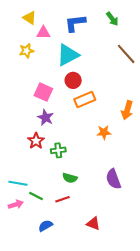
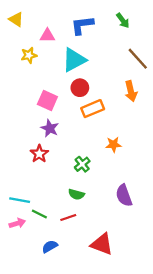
yellow triangle: (30, 18) -> (16, 19), moved
orange arrow: (127, 110) -> (131, 91), moved, turned -30
green cross: (58, 150) -> (82, 164), moved, turned -32
red triangle: (93, 224) -> (102, 244), size x1.5

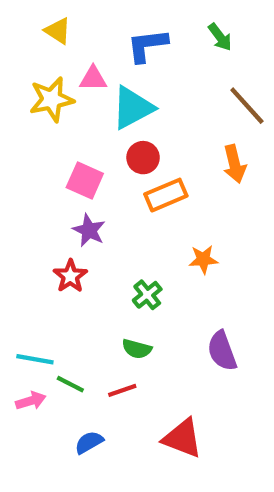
yellow triangle: (16, 19) -> (58, 31), moved
pink triangle: (47, 36) -> (93, 79), moved
yellow star: (29, 55) -> (52, 99), size x1.5

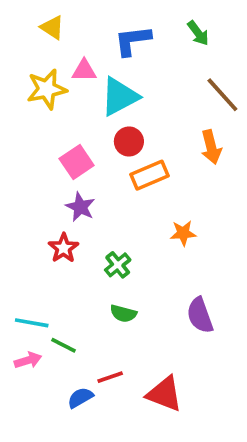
pink square: (85, 180) -> (77, 162), turned 32
green cross: (147, 295) -> (118, 265), moved
red line: (122, 390) -> (110, 377), moved

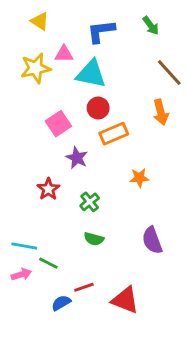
cyan triangle: (120, 97) -> (91, 74), turned 40
purple star: (80, 207) -> (77, 158), moved

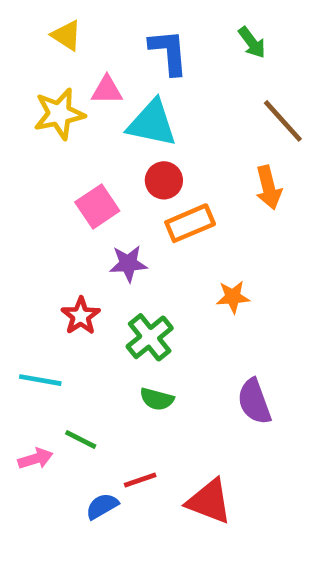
blue L-shape: (101, 31) -> (169, 52), turned 92
purple star: (77, 158) -> (128, 264), turned -30
green cross: (90, 202) -> (150, 337), size x1.4
cyan line: (24, 246) -> (40, 380), moved

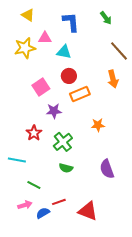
cyan triangle: (152, 123) -> (64, 52), size x0.7
pink arrow: (35, 459) -> (25, 205), moved

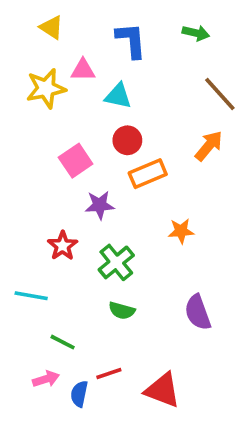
green arrow: (106, 18) -> (196, 33), turned -40
orange arrow: (113, 79) -> (209, 146), turned -126
blue semicircle: (43, 213) -> (79, 394), turned -48

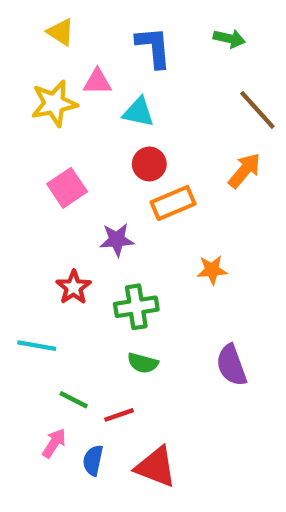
pink square: (76, 161) -> (67, 188), moved
green cross: (116, 262) -> (136, 307), turned 30
red line: (109, 373) -> (119, 415), moved
pink arrow: (46, 379) -> (54, 443), turned -40
red triangle: (163, 390) -> (156, 467), moved

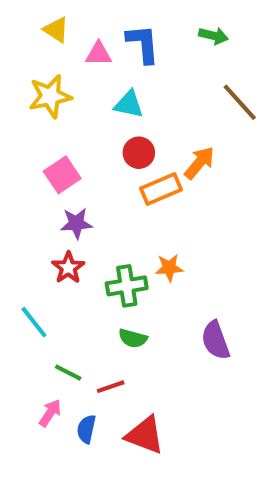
pink triangle: (97, 82) -> (99, 54), moved
orange arrow: (244, 170) -> (199, 163), moved
purple star: (117, 240) -> (76, 223), moved
orange star: (212, 270) -> (169, 268), moved
cyan line: (37, 346) -> (34, 322), turned 42

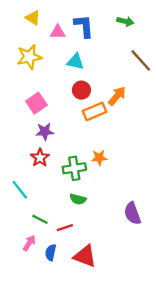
purple semicircle: (216, 340) -> (132, 213), moved

